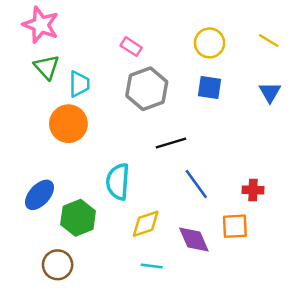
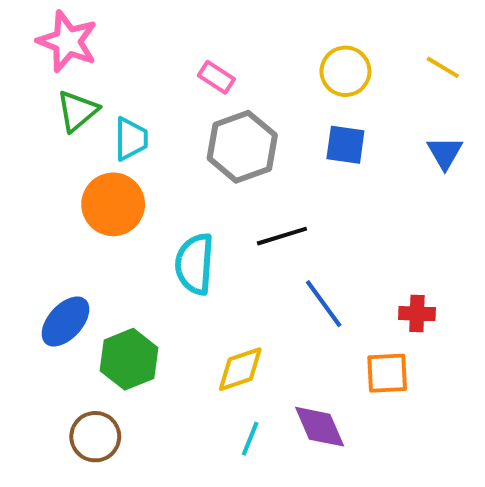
green triangle: (47, 67) -> (77, 111), turned 32
cyan semicircle: (118, 182) -> (195, 264), moved
purple diamond: (194, 239) -> (320, 427), moved
cyan line: (152, 266) -> (250, 439), turned -75

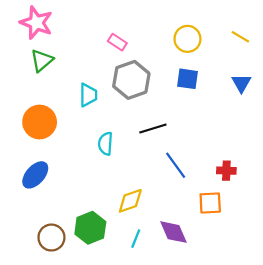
cyan trapezoid: (131, 139) -> (88, 95), moved
orange circle: (113, 204) -> (40, 122), moved
cyan semicircle: (195, 264) -> (105, 144), size x0.7
green hexagon: (129, 359) -> (90, 228), moved

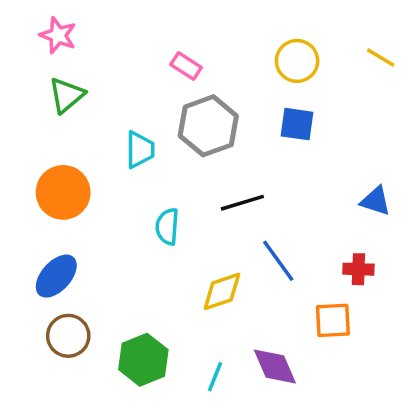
pink star: (36, 23) -> (58, 35), size x0.7
blue triangle: (241, 83) -> (376, 201), moved, turned -42
yellow diamond: (130, 201) -> (222, 291), moved
brown circle: (51, 238) -> (68, 336), moved

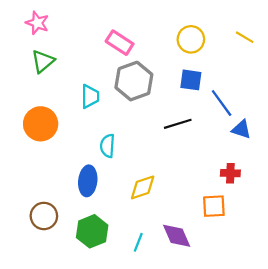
pink rectangle: (186, 66) -> (120, 43), size x1.4
black line: (242, 203) -> (178, 124), moved
blue line: (278, 261) -> (222, 103), moved
blue ellipse: (56, 276) -> (88, 181), moved, turned -36

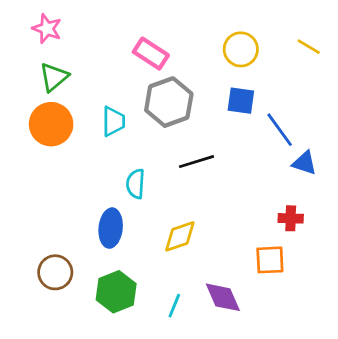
orange circle: (41, 124) -> (51, 124), moved
black line: (178, 124) -> (196, 162), moved

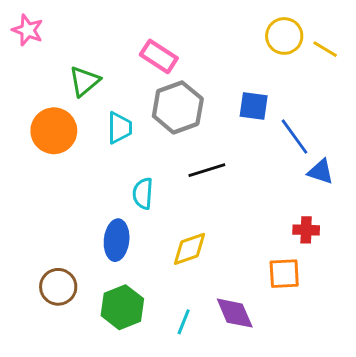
pink star: (47, 29) -> (28, 30), moved
yellow circle: (241, 49) -> (284, 36), moved
green triangle: (54, 77) -> (84, 81), moved

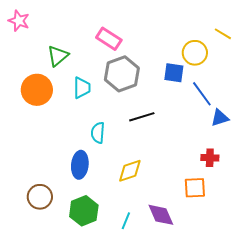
yellow circle: (284, 36) -> (195, 53), moved
blue triangle: (321, 172) -> (220, 118), turned -36

